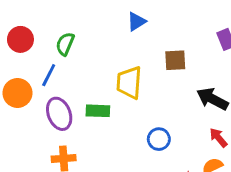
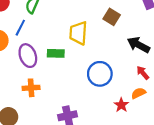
brown square: (175, 60) -> (112, 17), turned 35
blue circle: (159, 139) -> (100, 74), size x1.5

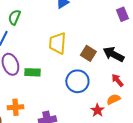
brown square: (112, 17) -> (88, 53), moved
green rectangle: (56, 53) -> (32, 72), moved
orange cross: (31, 88) -> (15, 107), moved

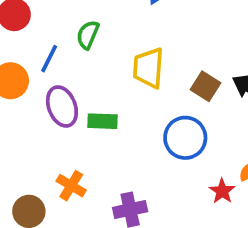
green semicircle: (14, 17) -> (88, 35), moved
orange cross: (15, 107) -> (71, 186), turned 35

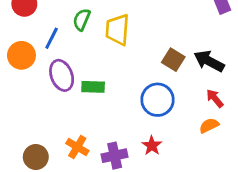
yellow trapezoid: (148, 68) -> (117, 30), moved
orange cross: (71, 186) -> (77, 147), moved
red star: (222, 191) -> (152, 146), moved

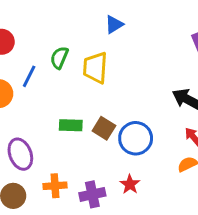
brown square: (173, 60) -> (104, 128), moved
purple ellipse: (62, 75) -> (20, 154), moved
orange cross: (77, 147) -> (55, 186), turned -35

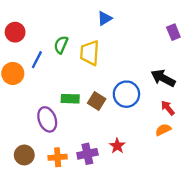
blue circle: (136, 138) -> (126, 94), moved
purple ellipse: (20, 154) -> (47, 119), moved
orange cross: (55, 186) -> (58, 157), moved

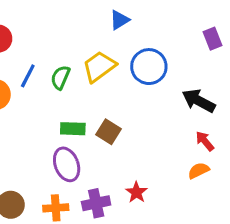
green semicircle: (61, 45) -> (60, 77), moved
yellow trapezoid: (90, 53) -> (99, 67), turned 50
blue circle: (126, 94) -> (149, 67), moved
purple ellipse: (47, 119) -> (67, 164), moved

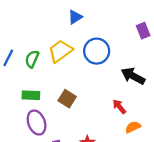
green rectangle: (73, 129) -> (31, 95), moved
red arrow: (205, 141) -> (119, 107), moved

